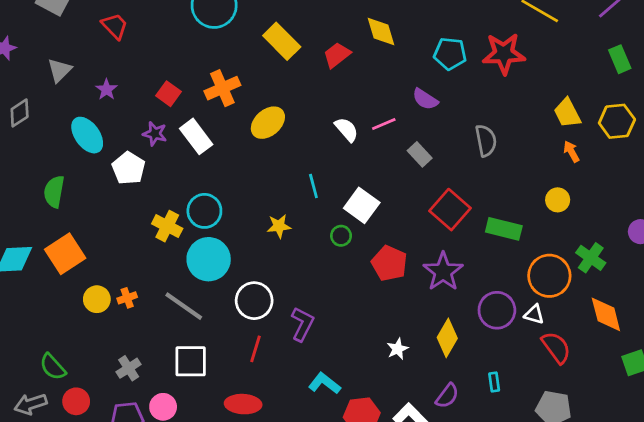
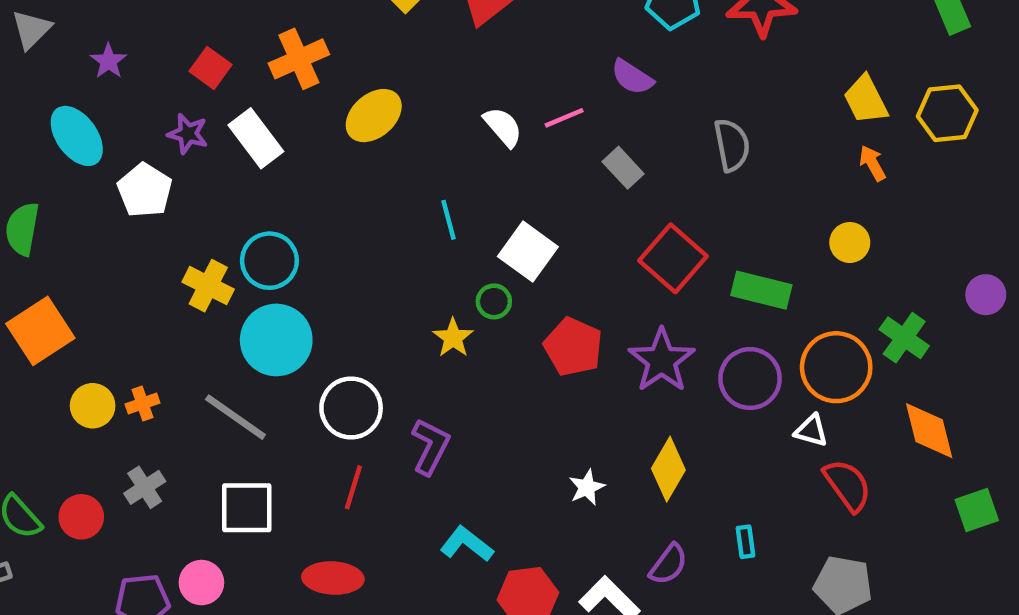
yellow star: (279, 226) -> (453, 338), moved, turned -30
purple circle: (497, 310) -> (750, 379), moved
gray cross: (129, 368) -> (145, 487), moved
red circle: (76, 401) -> (81, 517), moved

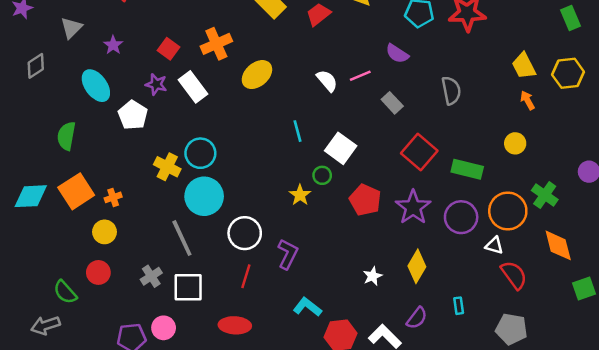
orange cross: (142, 403) -> (113, 197), moved
gray line: (235, 417) -> (182, 238), turned 30
gray cross: (145, 487) -> (151, 276), moved
red circle: (81, 517) -> (98, 272), moved

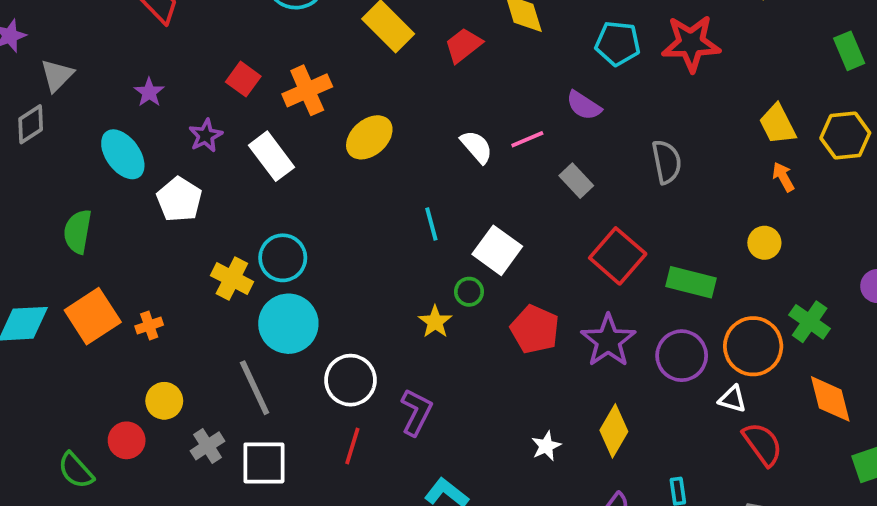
gray triangle: (71, 28) -> (57, 75), moved
red square: (168, 49) -> (243, 79), moved
purple star: (156, 84) -> (206, 136), moved, turned 30
yellow circle: (105, 232) -> (164, 401), moved

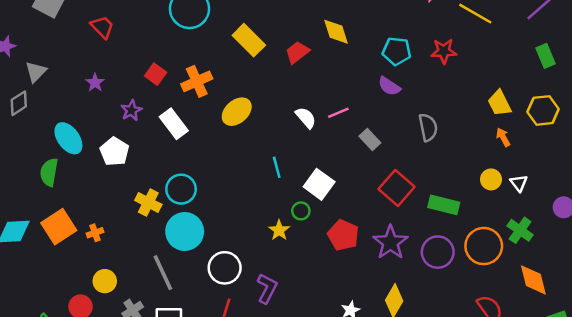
red star: (691, 43) -> (444, 51), size x0.7
purple semicircle: (584, 105) -> (389, 86), moved
cyan ellipse: (123, 154) -> (68, 138), moved
white triangle: (732, 399) -> (519, 183), moved, turned 36

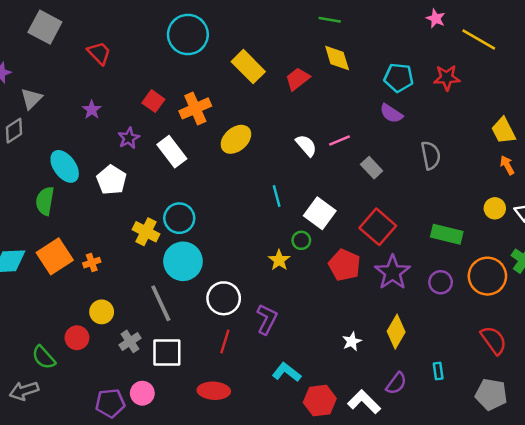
red square: (397, 188) -> (378, 227), moved
purple circle: (438, 252) -> (441, 282), size x0.7

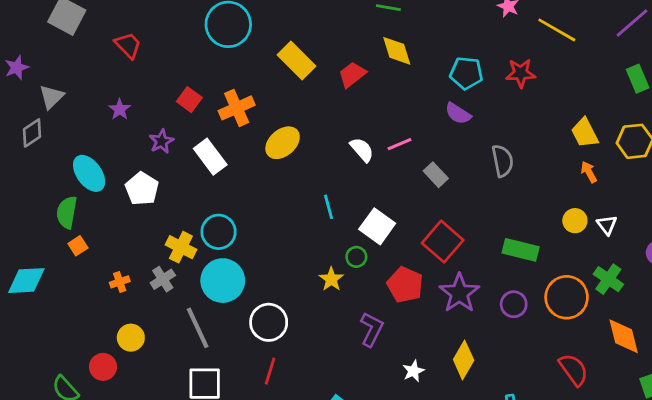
orange square: (55, 256) -> (78, 246), moved, size x0.5
purple L-shape: (267, 319) -> (372, 329), moved
gray cross: (130, 341) -> (163, 279), moved

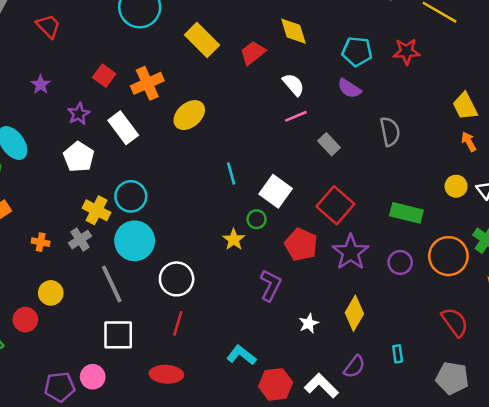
white semicircle: (362, 150) -> (293, 85), moved
white pentagon: (142, 189) -> (79, 157), moved
orange cross: (120, 282) -> (41, 242), turned 30

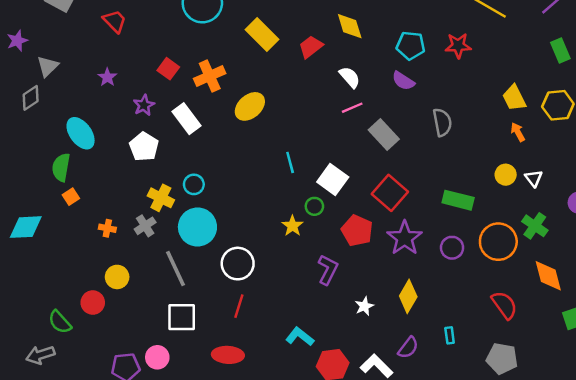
gray rectangle: (329, 144) -> (384, 134), size x1.4
cyan circle: (131, 196) -> (194, 184), size x0.7

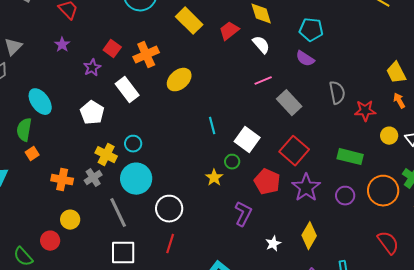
red star: (458, 46) -> (365, 111), moved
purple star: (107, 77) -> (62, 45), moved
white semicircle: (350, 77) -> (261, 45), moved
purple star: (144, 105) -> (92, 68), moved
orange cross: (107, 228) -> (62, 180), size x1.5

